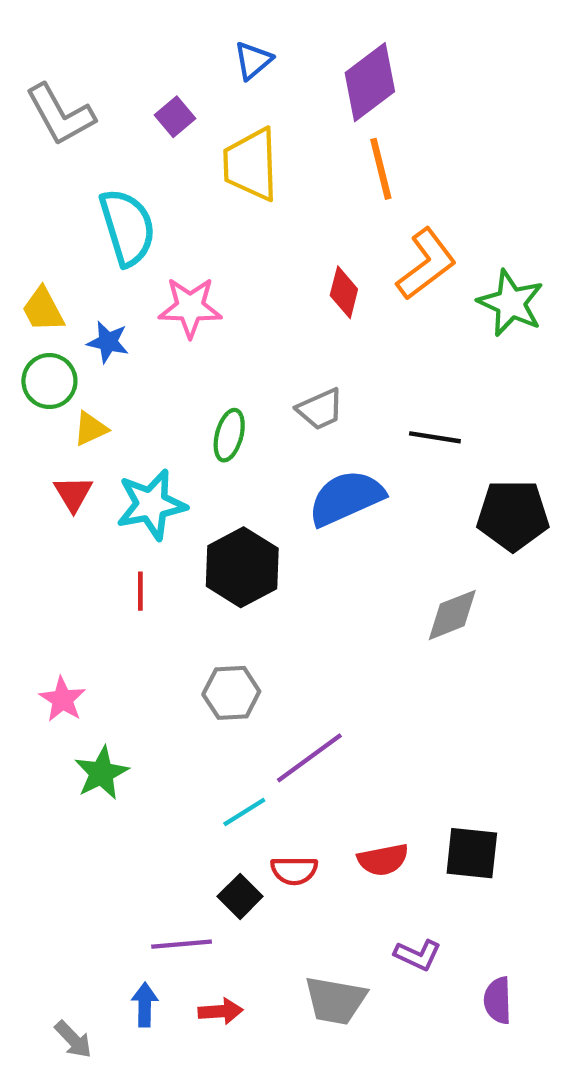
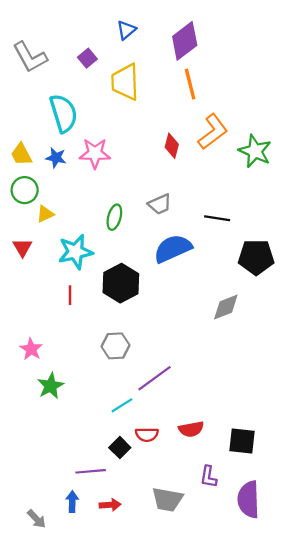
blue star: (108, 342) -> (56, 158), moved
red triangle: (73, 494) -> (22, 247), moved
black square: (472, 853) -> (242, 441), moved
purple L-shape: (418, 955) -> (208, 477), turned 75
purple semicircle: (498, 1000) -> (248, 499), size x1.6

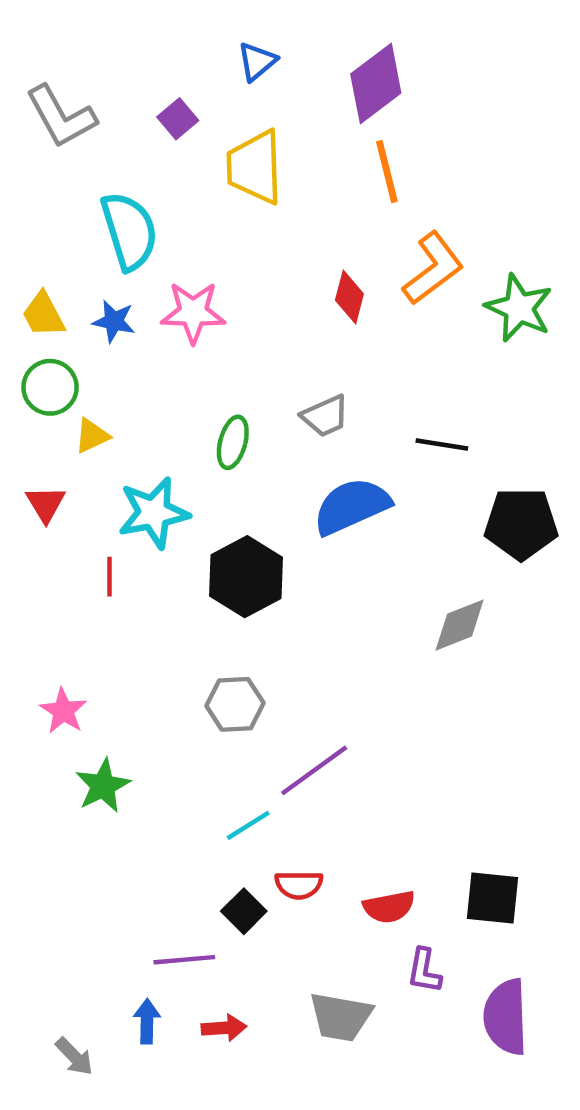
red line: (70, 295) -> (109, 577), moved
red semicircle: (191, 429) -> (389, 907), moved

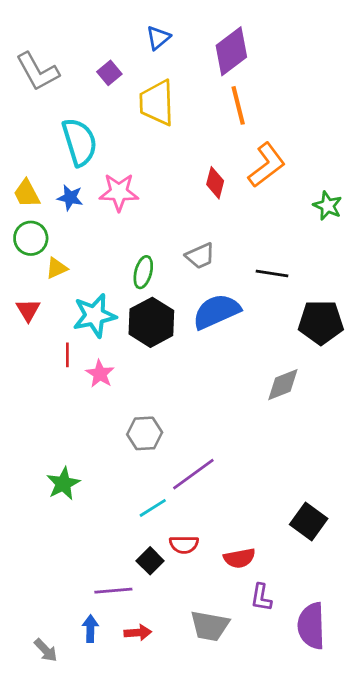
green star: (519, 308) -> (328, 206), moved, size x0.7
black hexagon: (246, 577) -> (151, 322), moved
pink star: (63, 711) -> (100, 374), moved
black square: (493, 898) -> (309, 522), moved, turned 30

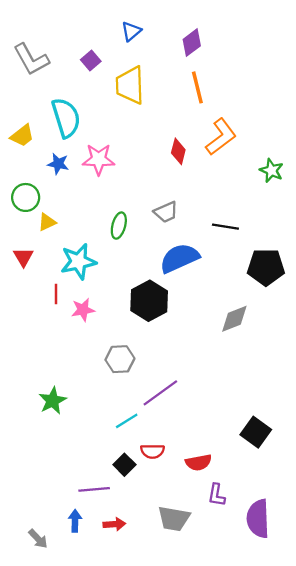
purple diamond: (231, 51) -> (192, 43), size x0.7
yellow trapezoid: (27, 194) -> (22, 136), moved, turned -100
black hexagon: (151, 322) -> (149, 301), moved
pink star: (100, 374) -> (83, 310), turned 30

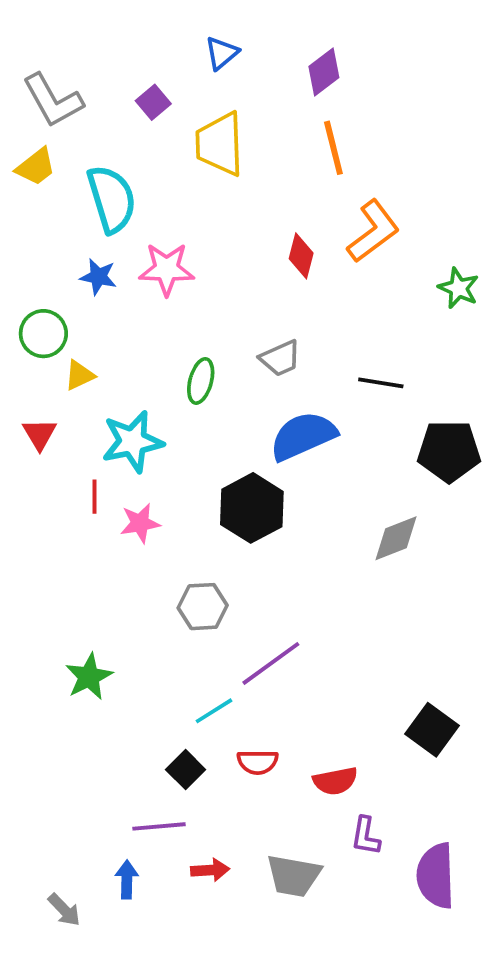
yellow trapezoid: (22, 136) -> (36, 167), moved
black square: (124, 465) -> (186, 770), moved
red arrow: (114, 524) -> (210, 870), moved

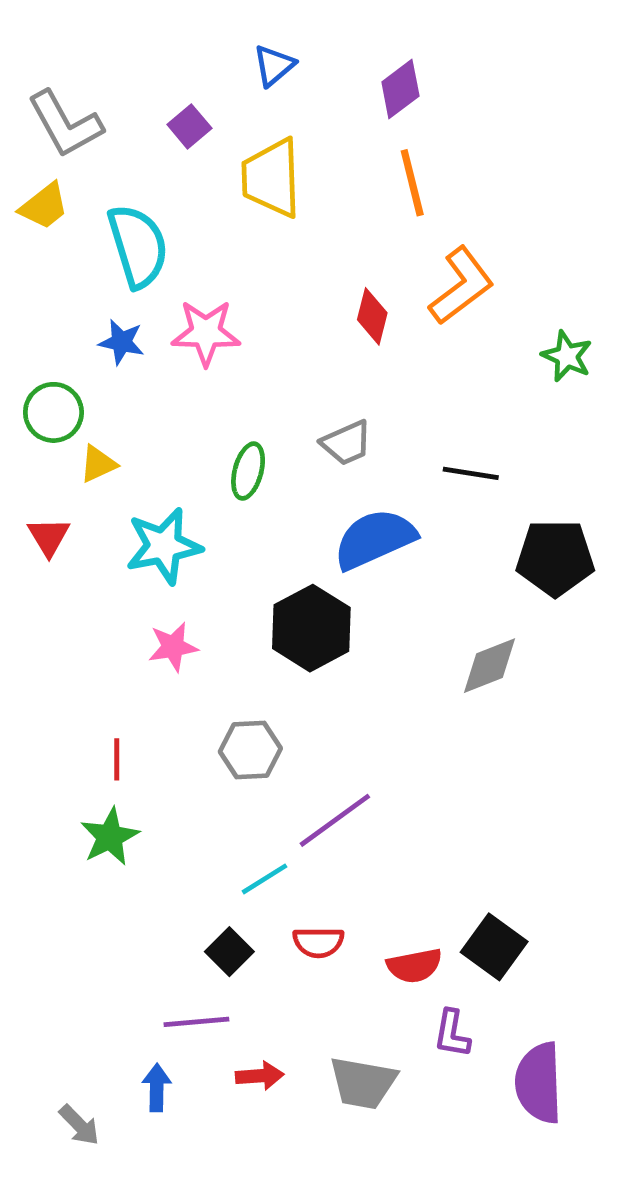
red line: (95, 497) -> (117, 759), moved
black square: (432, 730) -> (494, 947), moved

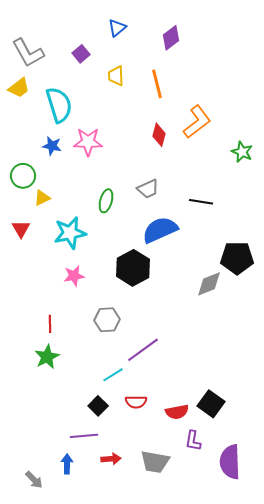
yellow trapezoid: (271, 178) -> (116, 76), size x0.6
orange line: (412, 183) -> (157, 84), moved
black pentagon: (555, 558) -> (237, 258), moved

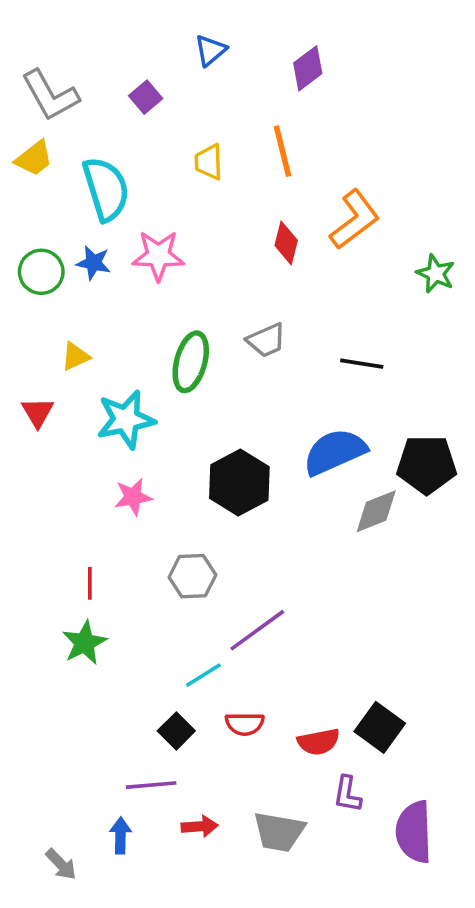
yellow trapezoid: (116, 76) -> (209, 162), moved
green circle: (23, 176) -> (41, 272), moved
green ellipse: (106, 201) -> (191, 362), size x1.4
blue semicircle: (160, 230) -> (335, 452), moved

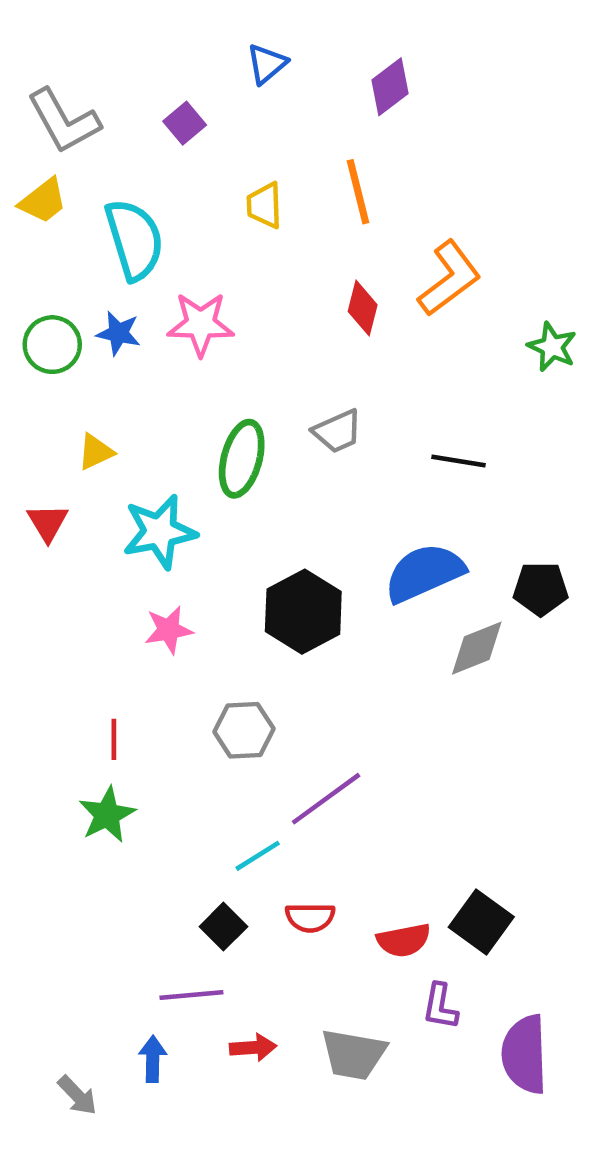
black pentagon: (427, 464) -> (541, 589), size x0.7

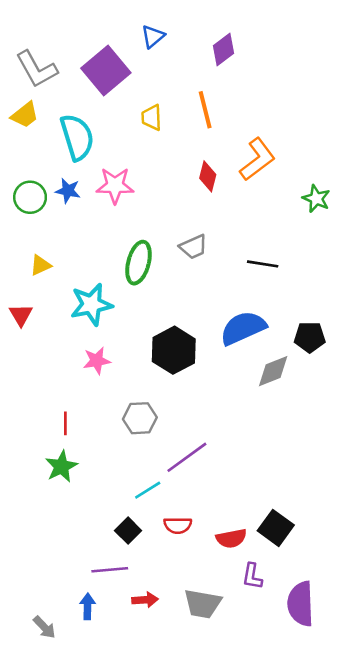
purple square: (185, 123) -> (106, 70), size x2.0
yellow triangle: (96, 452) -> (40, 265), moved
red triangle: (48, 523) -> (21, 315), moved

